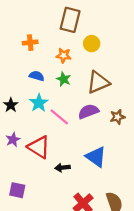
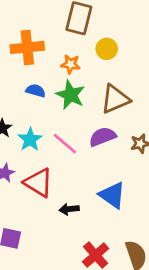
orange cross: (30, 43) -> (27, 47), size x1.6
green star: (64, 79) -> (70, 95), size x1.5
cyan star: (39, 103) -> (30, 139), moved

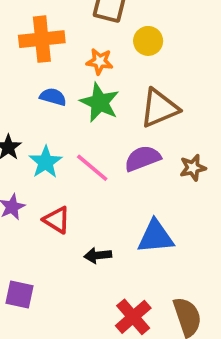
red triangle: (38, 183) -> (57, 220), size x0.7
blue triangle: (112, 195) -> (156, 237), turned -40

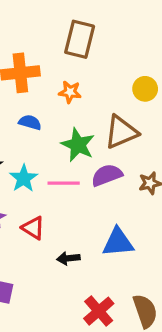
yellow circle: (148, 41) -> (145, 89), moved
green star: (100, 102) -> (78, 145), moved
pink line: (92, 168) -> (64, 183), turned -40

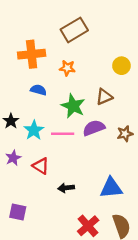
brown rectangle: (80, 39) -> (74, 30), turned 45
brown triangle: (121, 132) -> (104, 97), size x0.7
blue triangle: (118, 242) -> (111, 188), moved

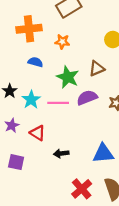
purple square: (18, 212) -> (16, 162), moved

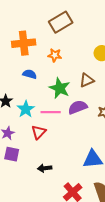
red triangle: (38, 133) -> (39, 132), moved, turned 42
black arrow: (61, 153) -> (45, 168), moved
purple square: (16, 162) -> (12, 154), moved

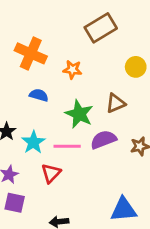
brown rectangle: (61, 22) -> (101, 28), moved
orange cross: (24, 43) -> (31, 53), turned 30

